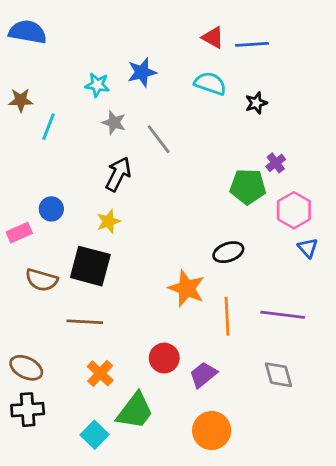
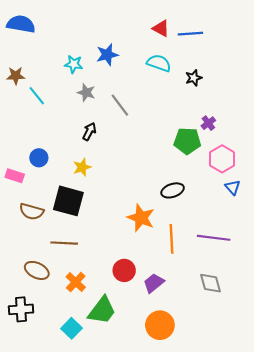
cyan line: (49, 127) -> (37, 96), turned -60
black arrow: (118, 174) -> (89, 131), size x0.7
pink rectangle: (19, 233) -> (15, 176), turned 42
brown ellipse: (26, 368) -> (37, 270), moved

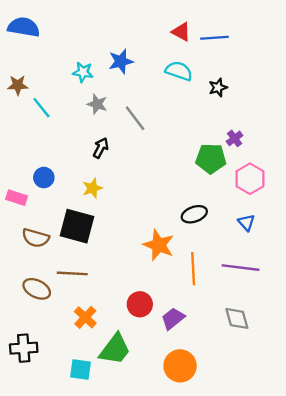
blue triangle: (233, 187) -> (246, 223), moved
brown ellipse: (37, 270) -> (37, 289), moved
cyan square: (72, 328) -> (81, 369), turned -36

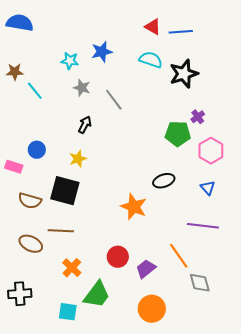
black star: (218, 87) -> (184, 74), size x1.8
orange line: (193, 269) -> (179, 256), moved, turned -32
gray diamond: (237, 318) -> (200, 283), moved

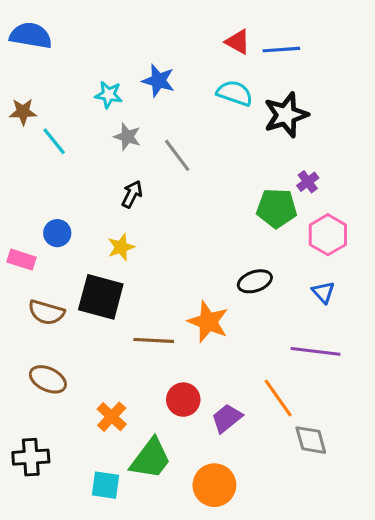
blue star: (102, 52) -> (158, 81), turned 30
brown line: (61, 231) -> (154, 340), moved
orange circle: (152, 309) -> (214, 485), moved

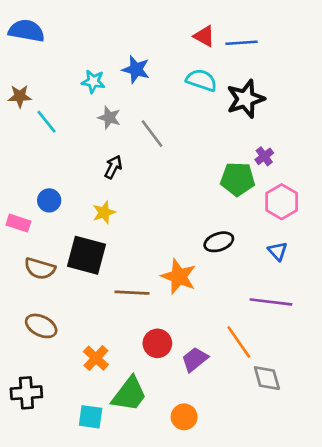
orange circle: (214, 485) -> (184, 417), size x0.7

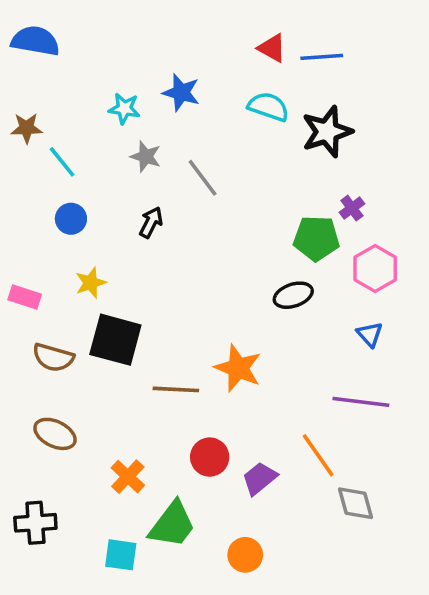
blue circle: (49, 200) -> (71, 219), moved
yellow star: (104, 212) -> (91, 283), moved
black ellipse: (219, 242) -> (293, 295), moved

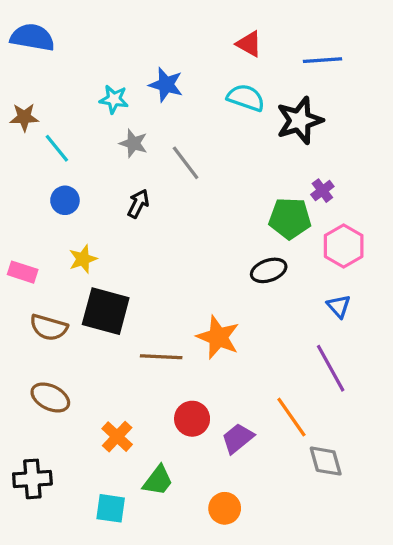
blue line: (322, 57) -> (322, 60), moved
purple line: (361, 402) -> (331, 368), turned 54
green trapezoid: (172, 525) -> (158, 481), size x0.7

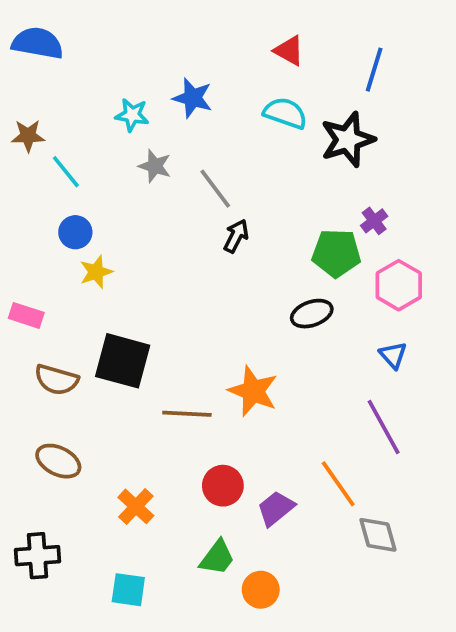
blue line: (322, 60) -> (374, 70), turned -69
black arrow: (138, 204) -> (236, 236), moved
yellow star: (83, 259) -> (96, 272), moved
green trapezoid: (158, 481) -> (217, 558), moved

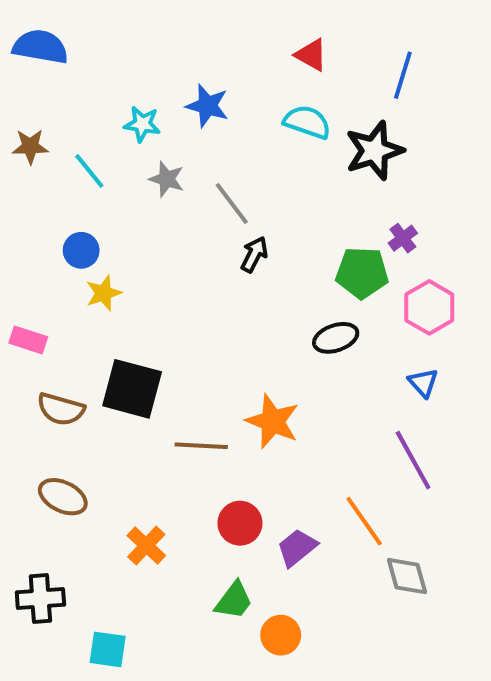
cyan line: (66, 172) -> (89, 171), moved
cyan square: (128, 590) -> (108, 649), moved

